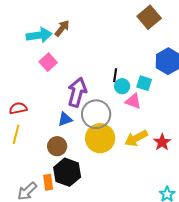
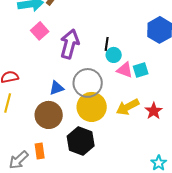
cyan square: (144, 83) -> (141, 70), moved, turned -35
purple arrow: (77, 92) -> (70, 44), moved
brown circle: (57, 146) -> (49, 115), size x1.4
black hexagon: (67, 172) -> (81, 141), moved

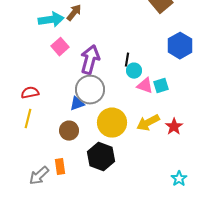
gray circle: (88, 83) -> (90, 90), moved
brown circle: (49, 115) -> (69, 131), size x0.7

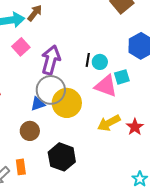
cyan circle: (134, 71) -> (100, 62), moved
pink triangle: (145, 86) -> (106, 86), size x1.4
cyan square: (161, 86) -> (122, 77), moved
yellow circle: (112, 123) -> (67, 103), moved

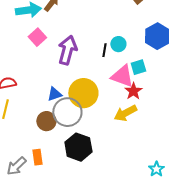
cyan circle: (100, 62) -> (118, 44), moved
gray circle: (51, 90) -> (67, 112), moved
red star: (135, 127) -> (133, 91), moved

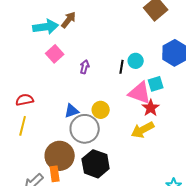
purple arrow: (67, 50) -> (85, 67), size x0.5
yellow circle: (83, 93) -> (101, 110), size x0.6
brown circle: (46, 121) -> (60, 156), moved, size x1.5

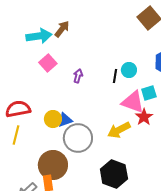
red semicircle: (25, 100) -> (18, 109), size x1.4
yellow circle: (101, 110) -> (53, 119), moved
yellow arrow: (143, 130) -> (119, 130), moved
black hexagon: (96, 164) -> (114, 174), moved

